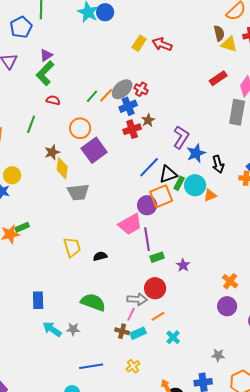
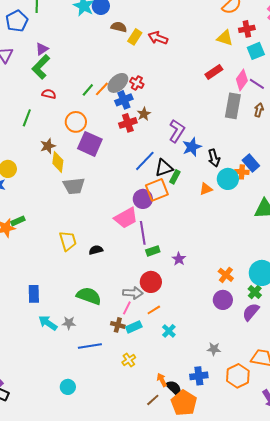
brown semicircle: (219, 33) -> (119, 27), moved, turned -63
purple square: (94, 150) -> (90, 144), turned -30
cyan circle: (195, 185) -> (228, 179), moved
blue line: (91, 366) -> (90, 346), moved

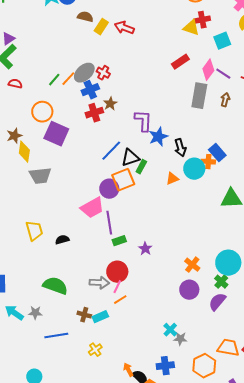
red cross: (247, 29) -> (202, 20), moved
purple L-shape: (177, 131) -> (143, 121), turned -30
pink line: (127, 308) -> (117, 287), moved
cyan cross: (169, 331) -> (170, 330), moved

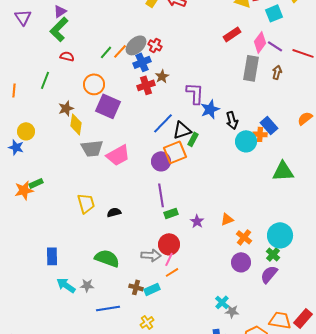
orange triangle: (172, 179) -> (227, 219), moved
pink trapezoid: (92, 208) -> (118, 155), moved

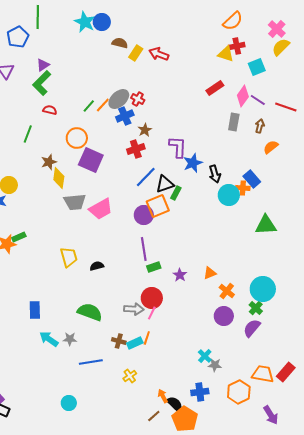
gray rectangle: (251, 68) -> (234, 122), size x0.7
red cross: (146, 85) -> (136, 149), moved
orange semicircle: (305, 118) -> (271, 147), moved
orange line: (172, 272) -> (147, 338), moved, turned -40

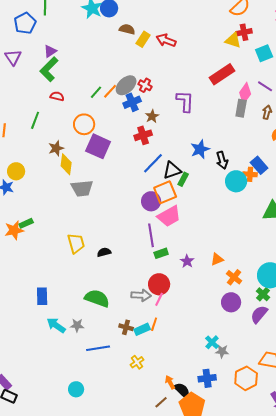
red rectangle: (215, 88) -> (222, 74), size x1.4
pink diamond: (243, 96) -> (245, 93), moved
purple L-shape: (178, 147) -> (185, 101), moved
pink trapezoid: (101, 209) -> (169, 216), moved

